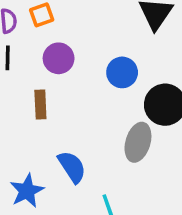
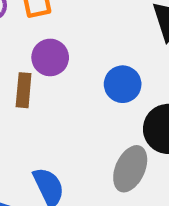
brown rectangle: (40, 104) -> (24, 90), moved

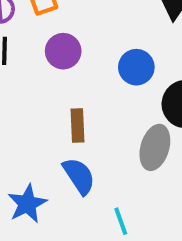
brown rectangle: (24, 90) -> (77, 125), moved

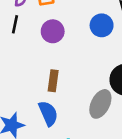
blue circle: (136, 67) -> (102, 25), moved

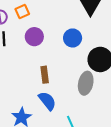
blue circle: (102, 25) -> (73, 38), moved

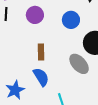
gray ellipse: (86, 83) -> (79, 64), turned -60

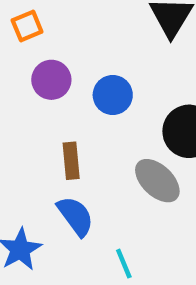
blue circle: (71, 20) -> (113, 95), moved

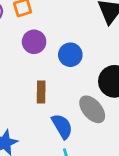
blue semicircle: (75, 216) -> (62, 126), moved

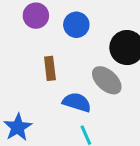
blue semicircle: (62, 126) -> (77, 102), turned -35

